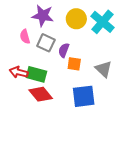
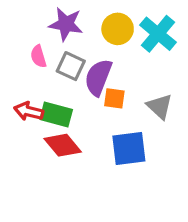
purple semicircle: (64, 50) -> (98, 77), size x1.6

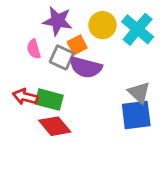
purple semicircle: (98, 77) -> (86, 67), turned -96
orange square: (114, 98) -> (77, 45), moved, turned -36
blue square: (129, 148) -> (136, 115), moved

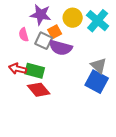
blue square: (136, 115) -> (97, 82), turned 35

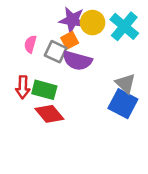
purple star: (41, 15) -> (72, 20), moved
pink semicircle: (24, 35) -> (30, 44), turned 32
red arrow: (18, 69) -> (23, 87), turned -102

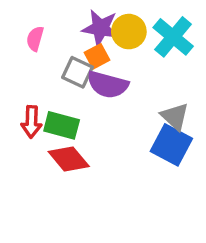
pink semicircle: (30, 44) -> (35, 39), moved

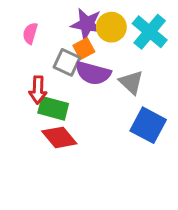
gray triangle: (175, 117) -> (131, 82), moved
red arrow: (31, 122) -> (38, 90), moved

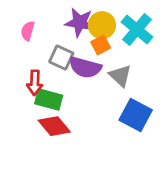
orange square: (84, 49) -> (101, 45), moved

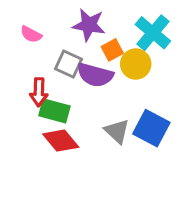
yellow circle: (102, 25) -> (136, 64), moved
pink semicircle: (28, 31) -> (31, 34), turned -78
gray triangle: (120, 76) -> (117, 131), moved

